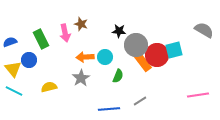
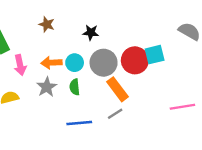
pink arrow: (65, 33) -> (20, 65), moved
gray circle: (136, 45) -> (104, 63), moved
orange rectangle: (142, 61) -> (117, 89), moved
green semicircle: (118, 76) -> (75, 87), moved, turned 152

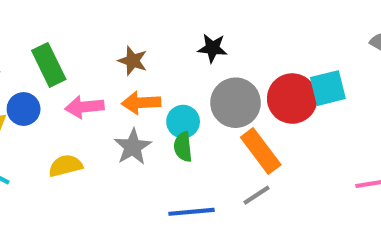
brown star: (47, 24) -> (133, 61), moved
cyan circle: (75, 63) -> (183, 122), moved
pink arrow: (20, 65) -> (84, 107), turned 96

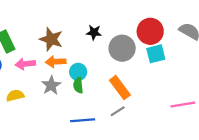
brown star: (133, 61) -> (51, 39), size x1.5
red circle: (292, 99) -> (150, 31), moved
gray circle: (236, 103) -> (122, 48), moved

